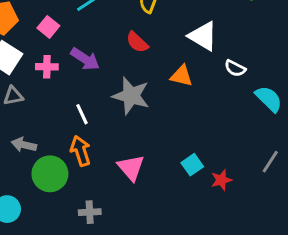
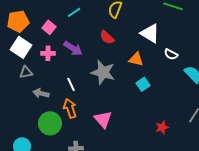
gray arrow: (24, 145) -> (41, 93), moved
cyan square: (192, 165) -> (143, 84), moved

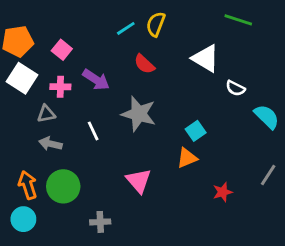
cyan line: (74, 12) -> (126, 28), moved
orange triangle: (136, 59) -> (187, 158), moved, turned -35
gray triangle: (26, 72) -> (46, 114), moved
orange arrow: (70, 108) -> (28, 185), moved

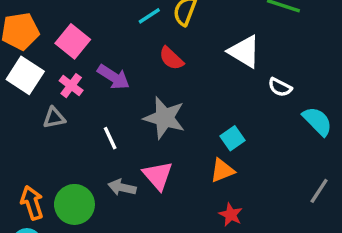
pink square: (62, 50) -> (73, 41), size x1.4
pink cross: (60, 87) -> (71, 86), turned 36
gray arrow: (50, 144) -> (122, 187), moved
pink triangle: (139, 181) -> (158, 176), moved
red star: (223, 192) -> (231, 215), moved, turned -30

